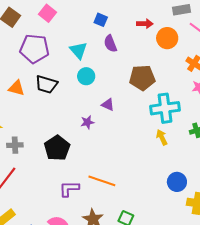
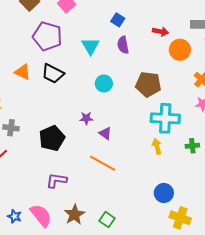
cyan circle: (86, 76) -> (104, 84), moved
purple triangle: (108, 105) -> (105, 133), moved
orange line: (102, 181) -> (103, 163), moved

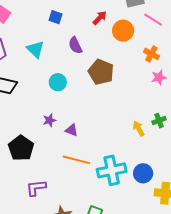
red arrow: (160, 32) -> (100, 18), turned -42
purple semicircle: (123, 45) -> (75, 45), moved
brown pentagon: (148, 84) -> (101, 72), turned 30
cyan cross: (165, 118) -> (112, 170), moved
yellow arrow: (157, 146) -> (139, 129), moved

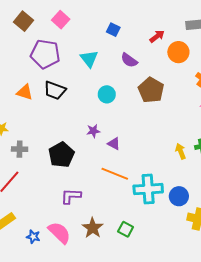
purple semicircle: (75, 45) -> (129, 60), turned -36

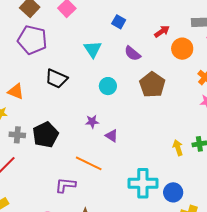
purple pentagon: (45, 54) -> (32, 40), moved
orange triangle: (25, 92) -> (16, 91), moved
black pentagon: (61, 155) -> (45, 135), moved
orange line: (115, 174) -> (89, 163), moved

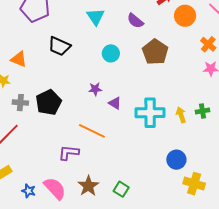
cyan cross: (143, 183) -> (150, 113), moved

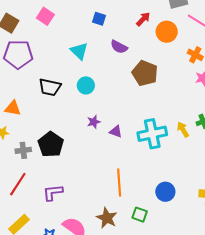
cyan circle: (111, 53) -> (86, 85), moved
orange line: (92, 131) -> (119, 183), moved, turned 72
purple L-shape: (69, 153) -> (53, 192), moved
blue circle: (176, 160) -> (165, 192), moved

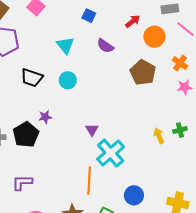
brown pentagon: (145, 73) -> (143, 72), moved
purple star: (94, 122) -> (45, 117), moved
purple triangle: (116, 132) -> (92, 130), turned 32
cyan cross: (152, 134) -> (111, 153), moved, turned -36

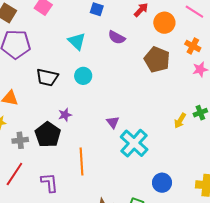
yellow arrow: (159, 136) -> (180, 121), turned -119
orange line: (89, 181) -> (82, 161), moved
purple L-shape: (22, 183) -> (49, 183), turned 90

